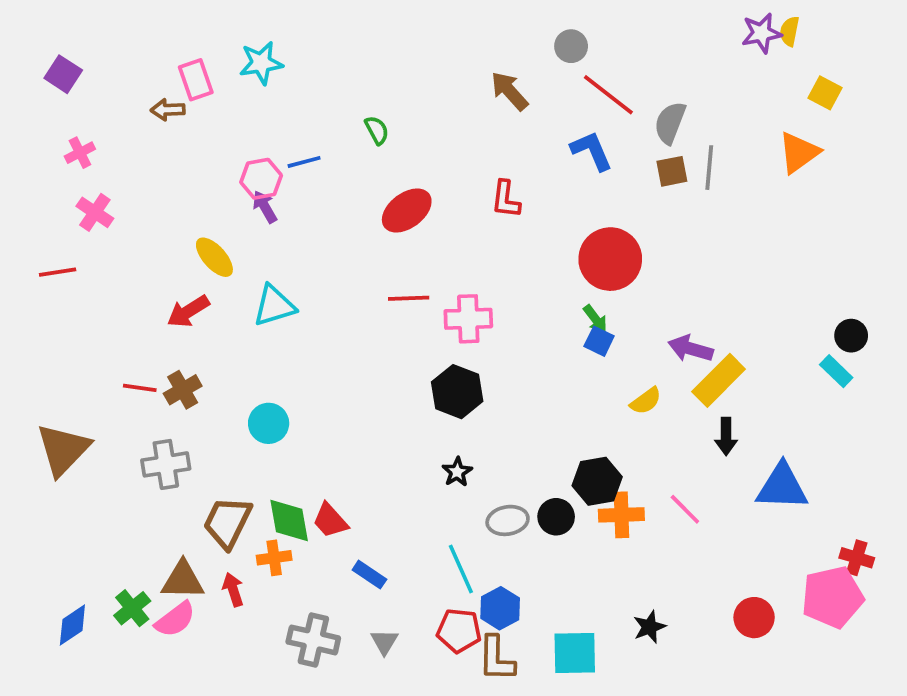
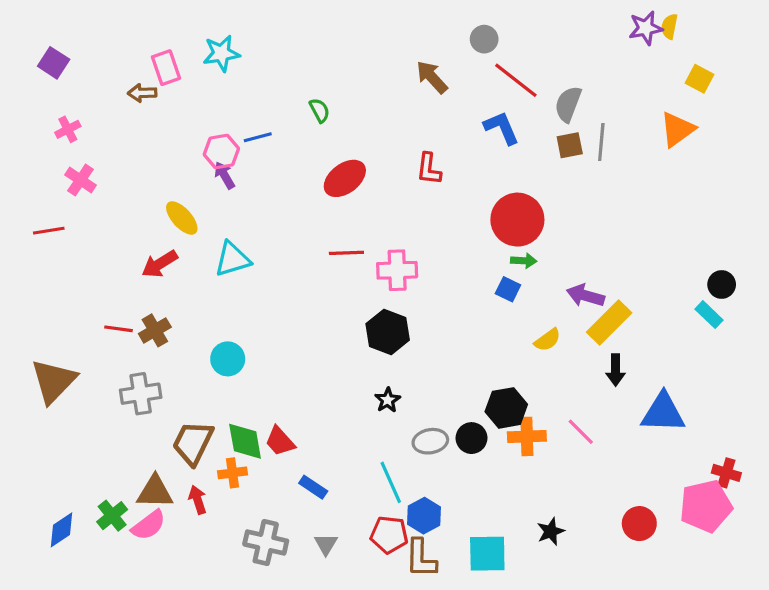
green arrow: (595, 319) -> (524, 261), moved, turned -50

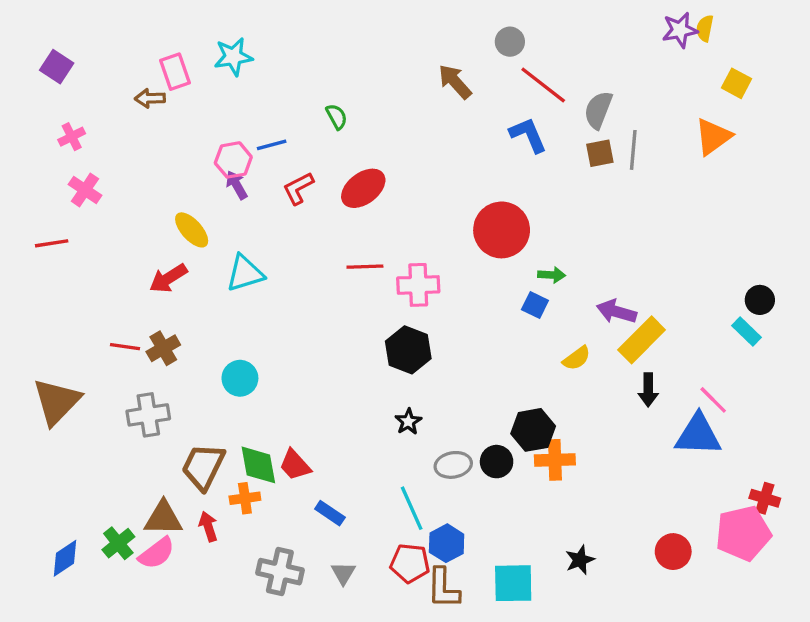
red L-shape: (429, 169) -> (298, 188), moved, turned 56
red circle: (517, 220) -> (502, 230), moved
pink line: (581, 432) -> (713, 400), moved

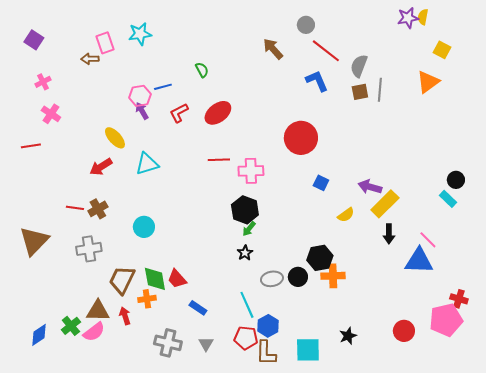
green arrow: (552, 275) -> (249, 229), moved, turned 126

